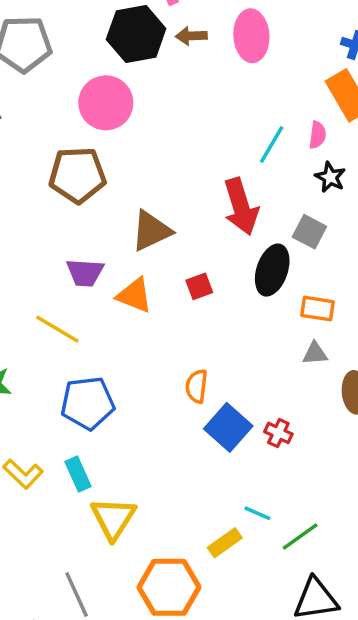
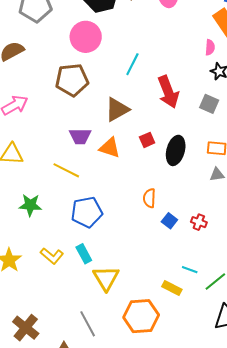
cyan line: (272, 145) -> (132, 64), moved
black ellipse: (272, 270) -> (176, 150), moved
blue square: (228, 427) -> (169, 221), size x0.6
yellow rectangle: (225, 543) -> (172, 288), turned 66

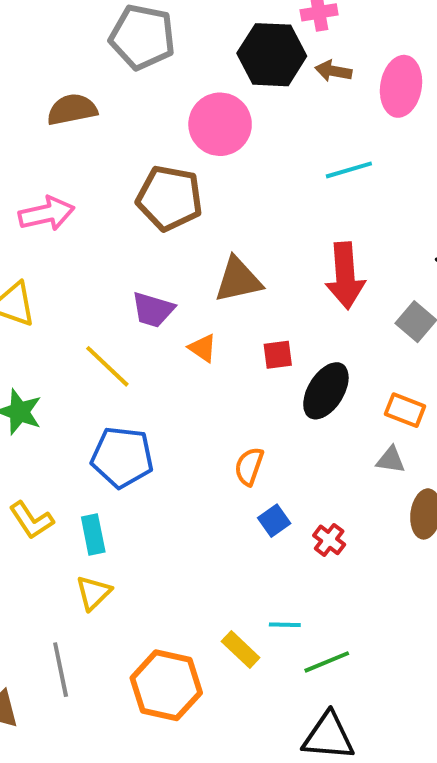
cyan line: (132, 64) -> (349, 170), moved, turned 30
orange triangle: (110, 148) -> (203, 348), size x0.7
cyan line: (190, 270) -> (285, 625), turned -35
yellow triangle: (106, 278) -> (93, 593), moved, size x0.7

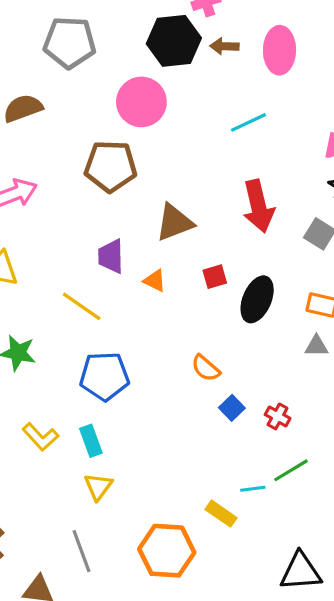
purple trapezoid: (153, 310) -> (111, 256), turned 81
orange semicircle: (249, 466) -> (206, 368), turned -60
green line: (327, 662) -> (291, 470), moved

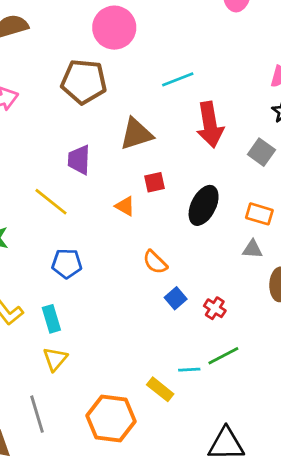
cyan line: (249, 122) -> (178, 79), moved
red square: (215, 277) -> (154, 182), moved
orange triangle: (155, 281) -> (125, 206), moved
blue pentagon: (104, 376) -> (67, 264), size x0.7

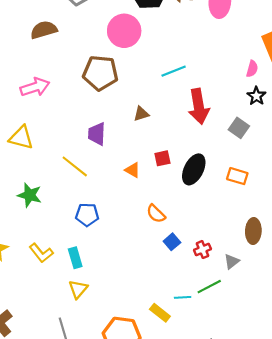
brown triangle: (136, 134) -> (141, 114), size x0.6
red square: (154, 182) -> (162, 158), moved
gray triangle: (252, 249) -> (232, 261), moved, turned -42
red cross: (215, 308) -> (202, 250), turned 35

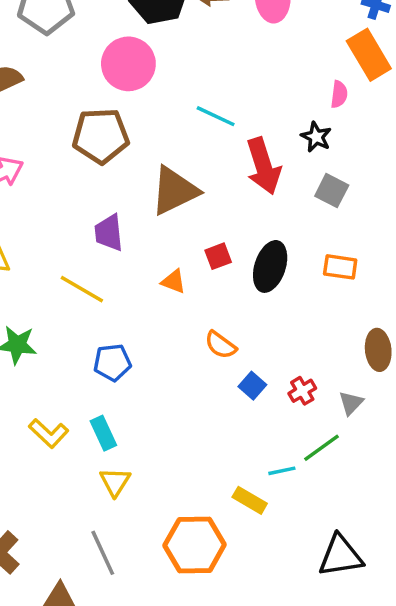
cyan line: (174, 71) -> (216, 116), turned 55
black star: (256, 96) -> (316, 137), moved
brown triangle: (141, 114) -> (174, 191), size x2.0

